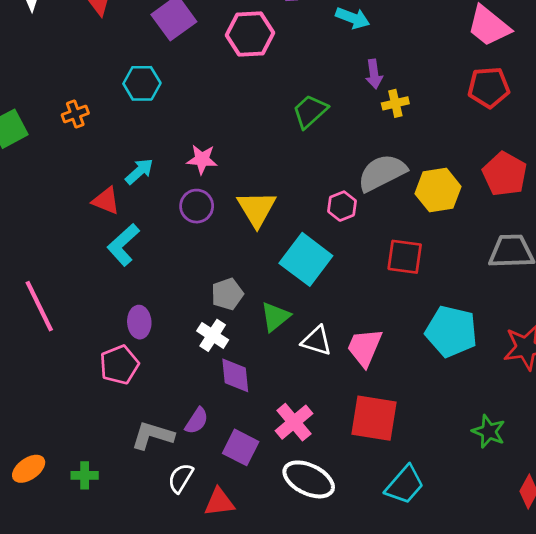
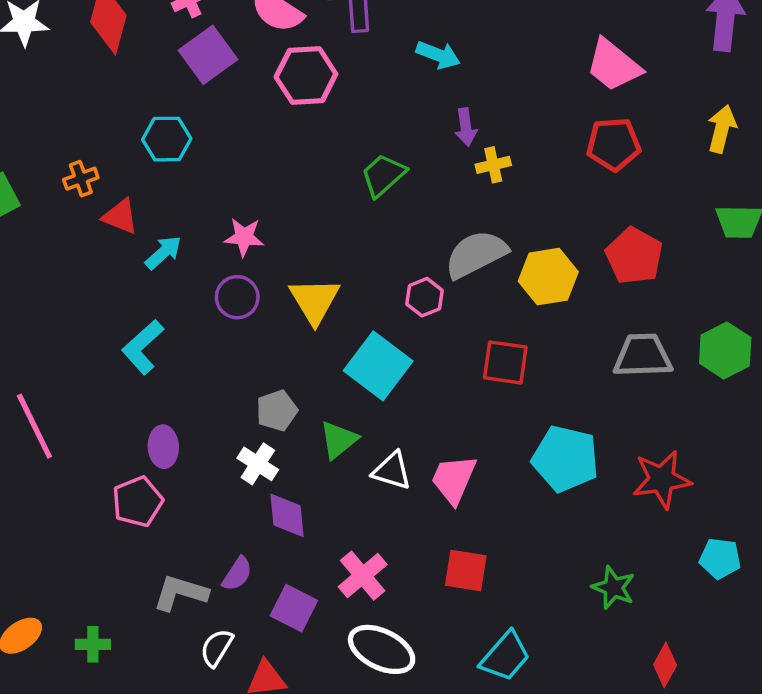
red triangle: (106, 201) -> (120, 216), moved
red square: (374, 418) -> (466, 570), size x0.7

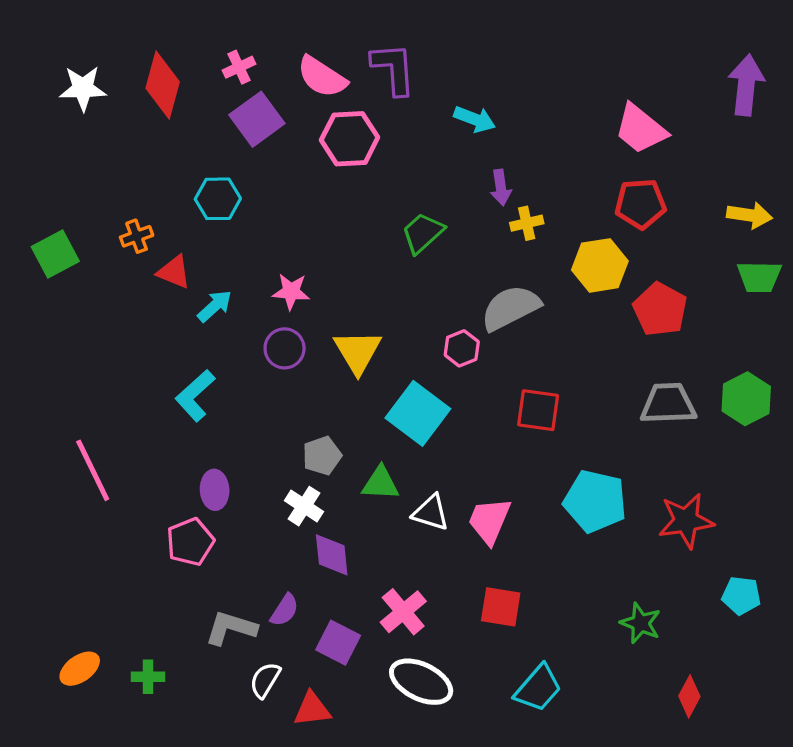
yellow arrow: (722, 129) -> (749, 215), moved, turned 84
yellow hexagon: (548, 277) -> (600, 265), moved
green triangle: (339, 440) -> (380, 483), turned 42

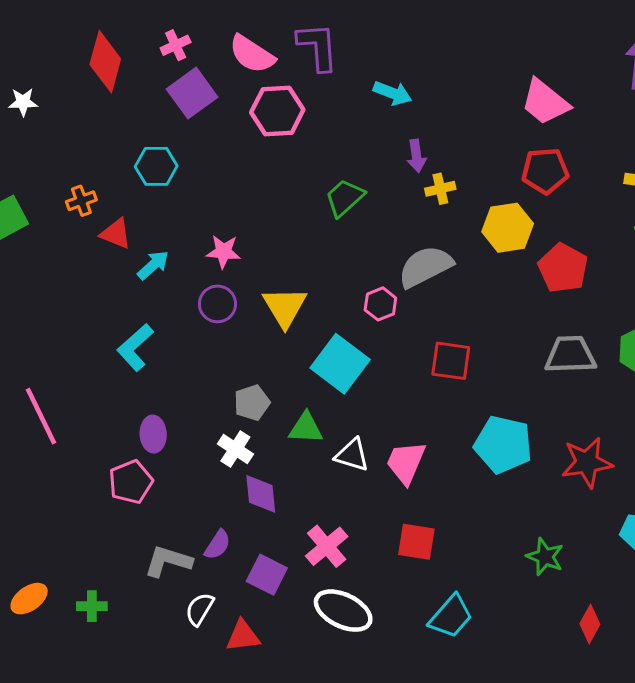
white star: (83, 88) -> (23, 102), moved, size x0.7

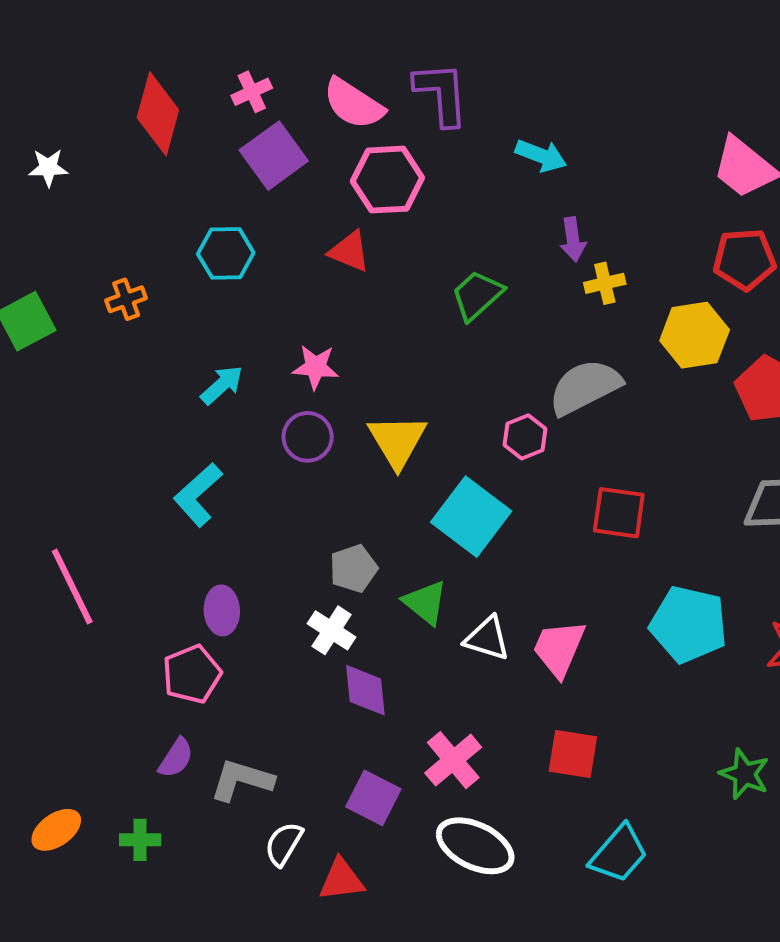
red triangle: (116, 234) -> (349, 251), moved
green triangle: (306, 428) -> (425, 602), turned 36
purple semicircle: (217, 545) -> (176, 758), moved

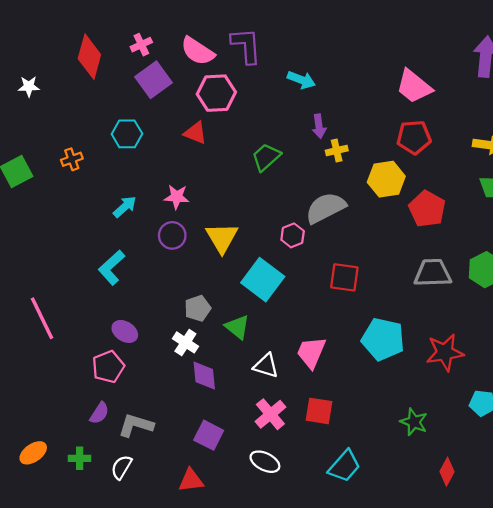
purple ellipse: (222, 610) -> (125, 331), turned -55
white triangle: (487, 638) -> (266, 366), moved
pink cross: (453, 760) -> (270, 414), moved
white semicircle: (284, 844) -> (121, 467), moved
white ellipse: (475, 846) -> (265, 462), size x0.7

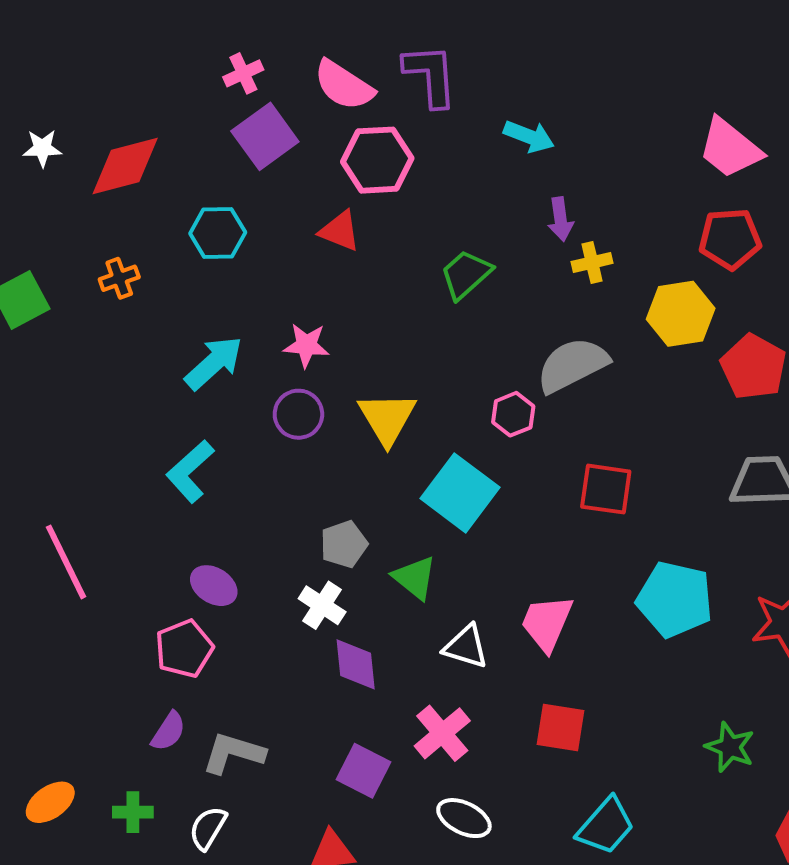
red diamond: (89, 57) -> (125, 166), moved, turned 60
cyan arrow: (125, 207) -> (214, 363), size x1.4
pink cross: (270, 414) -> (442, 733), moved

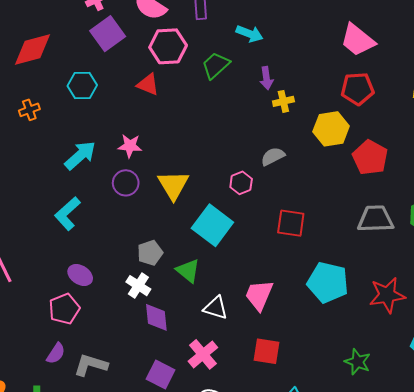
green trapezoid: (466, 274) -> (216, 65), moved
gray semicircle: (572, 365) -> (273, 156), size x0.6

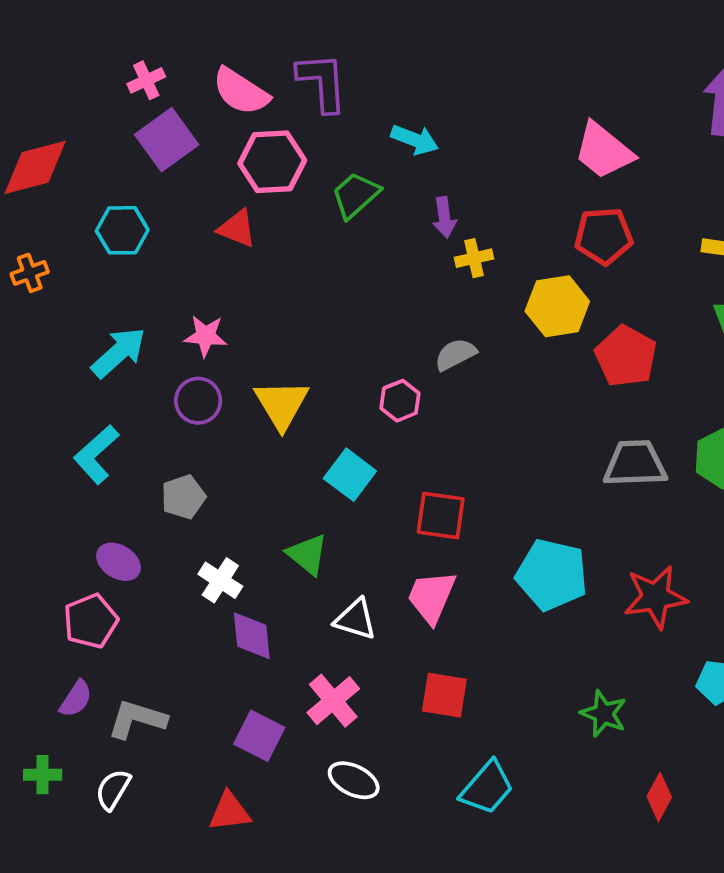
red square: (291, 223) -> (441, 515), moved
cyan square: (212, 225) -> (350, 475), size x0.7
gray pentagon: (150, 253) -> (183, 497), moved

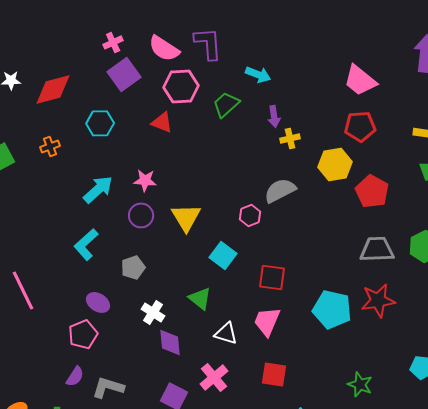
gray semicircle: (455, 354) -> (280, 190), size x1.4
red star: (655, 597) -> (378, 300), moved

